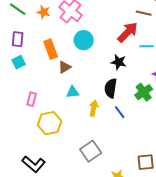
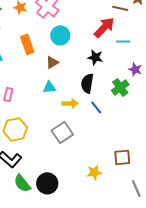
brown triangle: (65, 67) -> (52, 62), moved
yellow arrow: (94, 108) -> (70, 103), turned 77
yellow hexagon: (50, 123) -> (15, 129), moved
gray square: (91, 151) -> (62, 132), moved

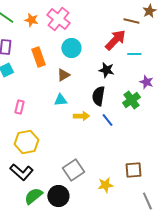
gray square: (62, 132) -> (73, 170), moved
green semicircle: (22, 183) -> (33, 196), turned 90

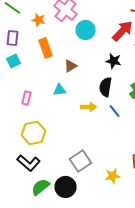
orange star: (31, 20) -> (38, 20), moved
cyan circle: (71, 48) -> (86, 30), moved
cyan triangle: (60, 100) -> (60, 90), moved

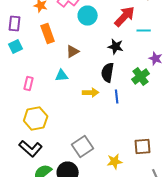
blue line: (114, 111) -> (117, 96), turned 32

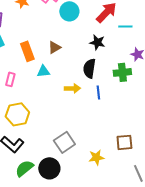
orange rectangle: (48, 34) -> (27, 51), moved
green cross: (141, 76) -> (122, 72), turned 30

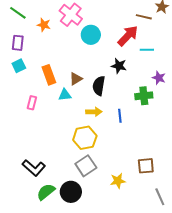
brown triangle: (54, 47) -> (76, 79), moved
black semicircle: (89, 68) -> (99, 86), moved
yellow hexagon: (17, 114) -> (85, 138), moved

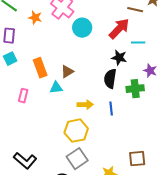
black star: (119, 66) -> (119, 58), moved
black semicircle: (99, 86) -> (110, 79), moved

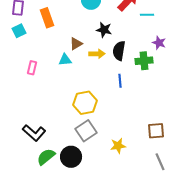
black star: (119, 58) -> (104, 30), moved
orange rectangle: (40, 68) -> (47, 18), moved
yellow arrow: (85, 105) -> (97, 54), moved
brown square: (137, 159) -> (156, 131), moved

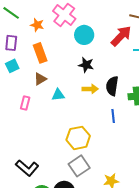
black star: (104, 30) -> (86, 65), moved
brown triangle: (76, 44) -> (40, 79), moved

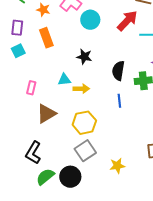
black star: (86, 65) -> (84, 57), moved
brown triangle: (40, 79) -> (46, 114), moved, size x1.5
yellow arrow: (90, 89) -> (81, 89), moved
black L-shape: (27, 168) -> (33, 153), turned 80

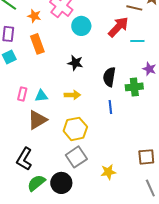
cyan triangle: (64, 80) -> (41, 96), moved

